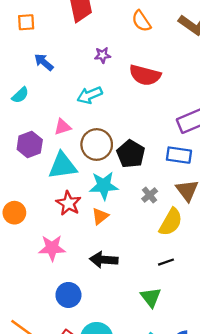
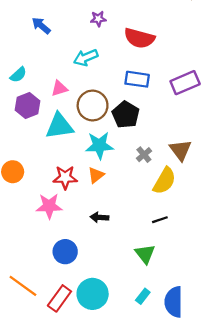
cyan semicircle: (20, 95) -> (18, 75), moved
blue rectangle: (179, 155) -> (137, 79), moved
red star: (68, 203) -> (65, 177), moved, turned -30
black arrow: (104, 260) -> (99, 217), size x0.7

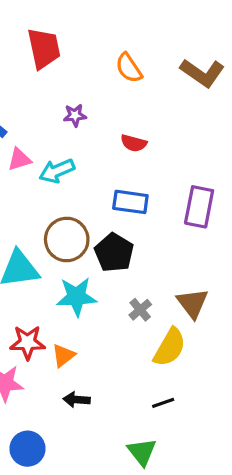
red semicircle: (139, 38) -> (134, 143), size x0.6
purple rectangle: (185, 83) -> (199, 207), turned -56
pink triangle: (59, 88) -> (19, 159), moved
orange triangle: (96, 175) -> (63, 356), moved

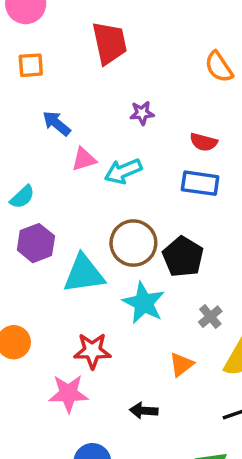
orange semicircle: (129, 68) -> (219, 67), moved
blue rectangle: (130, 202) -> (200, 183), moved
cyan star: (77, 297) -> (144, 303), turned 30
orange triangle: (63, 356) -> (181, 364), moved

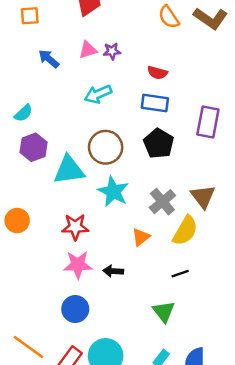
pink triangle: (84, 159) -> (88, 50), moved
black pentagon: (183, 257) -> (159, 143), moved
gray cross: (210, 317) -> (162, 202), size x1.5
pink star: (68, 394) -> (78, 265), moved

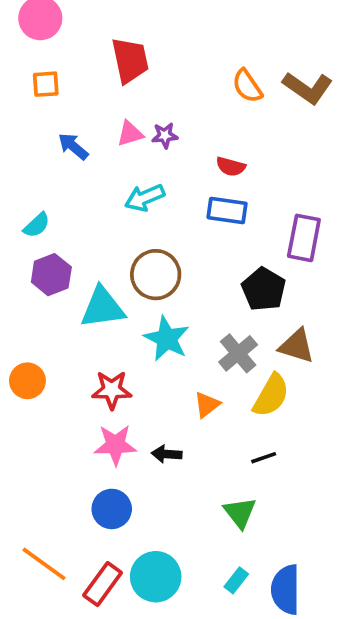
black pentagon: (159, 143) -> (264, 289), moved
brown triangle: (203, 197) -> (297, 346), turned -36

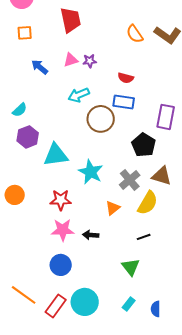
brown circle: (156, 275) -> (101, 119), moved
blue semicircle: (286, 590) -> (156, 309), size x0.6

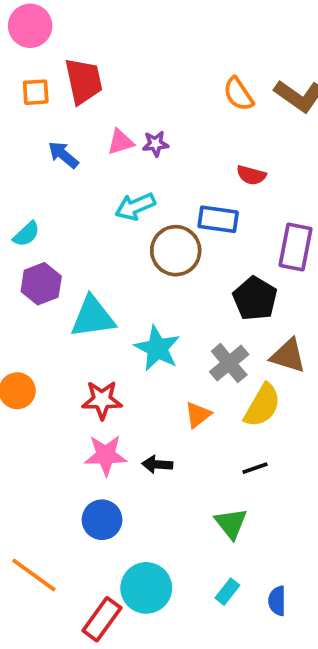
red trapezoid: (71, 20) -> (84, 81), moved
red semicircle: (126, 78) -> (251, 175), moved
red rectangle: (56, 306) -> (102, 619), moved

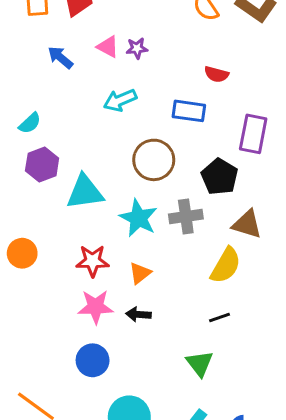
pink triangle: (120, 142) -> (108, 47), turned 45
brown circle: (176, 251) -> (154, 160), moved
gray cross: (229, 363) -> (186, 217), moved, turned 32
orange triangle: (198, 415) -> (140, 273), moved

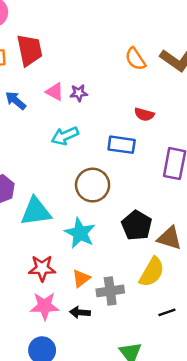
black pentagon: (220, 177) -> (137, 225), moved
gray cross: (186, 217) -> (110, 291), moved
black line: (220, 317) -> (167, 312), moved

